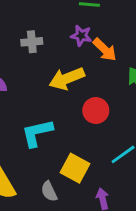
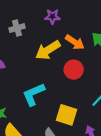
orange arrow: (105, 50) -> (75, 42), moved

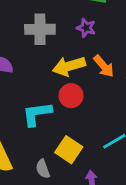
gray cross: (17, 28) -> (40, 29), size x1.5
red circle: (74, 70) -> (71, 96), moved

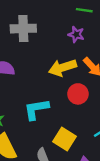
gray cross: (40, 29) -> (23, 29), moved
red circle: (71, 96) -> (78, 94), moved

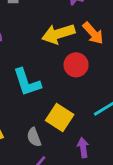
cyan L-shape: (36, 109) -> (27, 82), turned -100

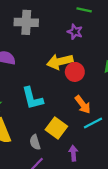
orange arrow: (93, 33) -> (83, 105), moved
red circle: (76, 65) -> (75, 72), moved

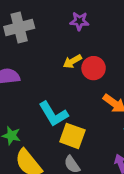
yellow arrow: (60, 62) -> (72, 61), size x0.6
yellow square: (56, 128) -> (72, 136), moved

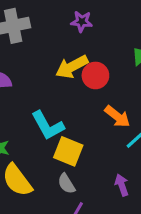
yellow arrow: (72, 61) -> (72, 67), size x1.5

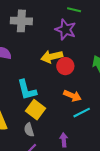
purple star: (82, 22) -> (66, 30), size x1.5
orange arrow: (117, 116) -> (72, 96), turned -30

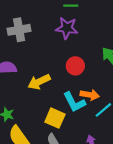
yellow arrow: (52, 57) -> (39, 82), moved
cyan L-shape: (27, 90) -> (74, 102), moved

